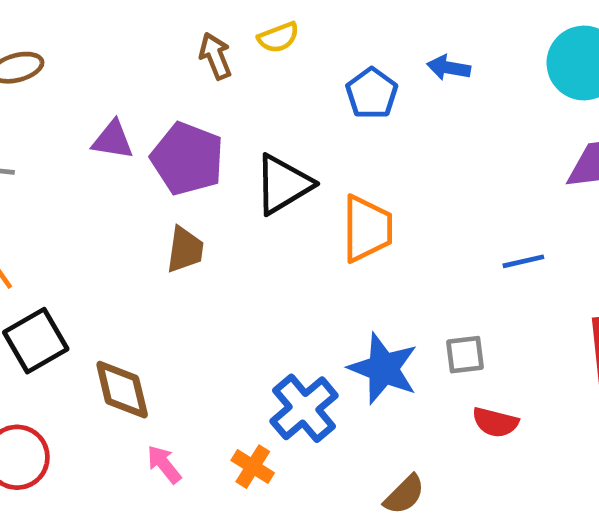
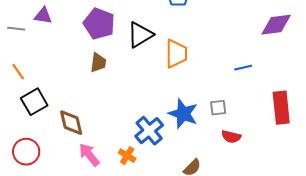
purple triangle: (113, 140) -> (43, 16), moved
pink arrow: (164, 464) -> (89, 155), size x1.4

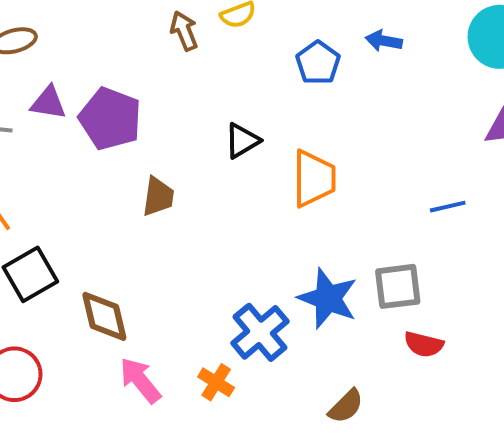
purple pentagon: (99, 24) -> (110, 119), moved
black triangle: (140, 35) -> (242, 141), size x0.7
gray square: (218, 108) -> (398, 286), size x1.4

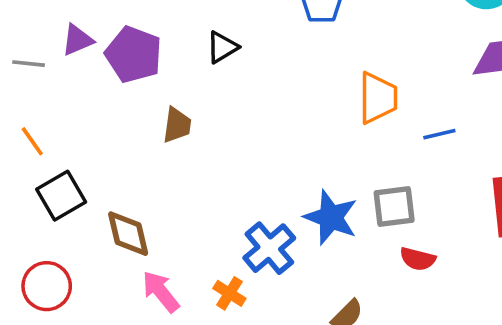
purple triangle: (48, 103) -> (77, 40), turned -32
black triangle: (242, 141) -> (222, 47), moved
orange trapezoid: (314, 179) -> (378, 98), moved

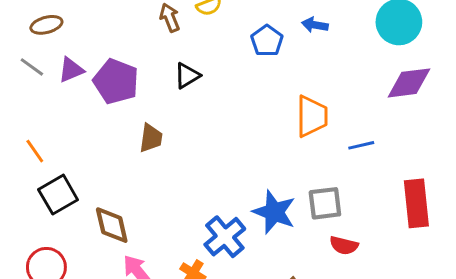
gray line: (29, 64) -> (32, 67), moved, turned 30

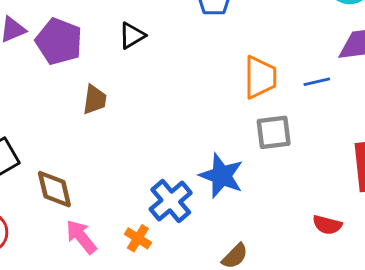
blue line: (361, 145) -> (317, 82), moved
gray square: (325, 203) -> (274, 132), moved
red semicircle: (344, 245) -> (327, 225), moved

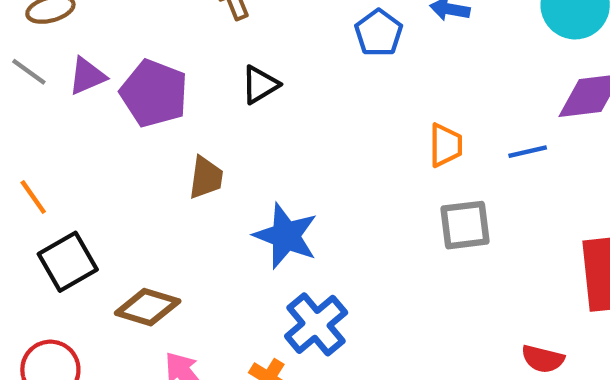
orange trapezoid: (260, 77) -> (446, 145), size x0.7
blue star: (221, 176) -> (286, 236), moved
brown diamond: (54, 189) -> (148, 307), turned -60

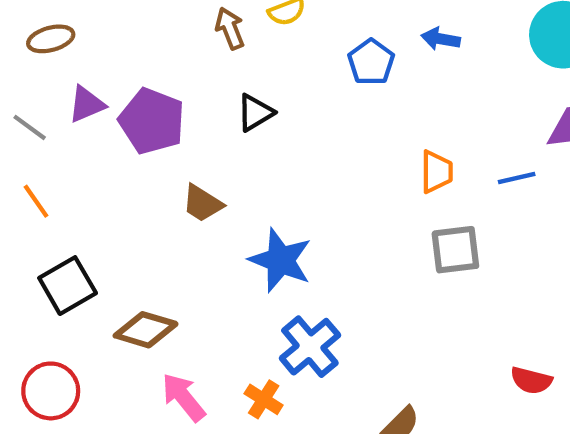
gray line: (29, 72) -> (30, 127), moved
brown trapezoid: (206, 178) -> (202, 203), turned 114
orange line: (33, 197) -> (36, 201), moved

